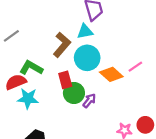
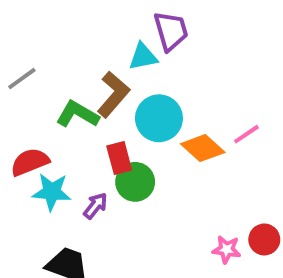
cyan triangle: (85, 32) -> (143, 57), moved
green L-shape: (31, 68) -> (77, 114), moved
purple arrow: (89, 101) -> (95, 206), moved

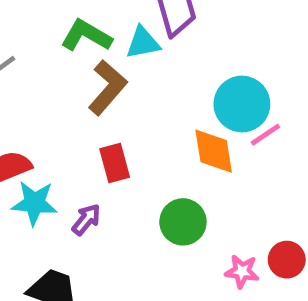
green L-shape: (77, 114) -> (86, 36), moved
cyan circle: (159, 118) -> (242, 104), moved
orange diamond: (203, 148) -> (214, 151), turned 39
green circle: (135, 182) -> (183, 222), moved

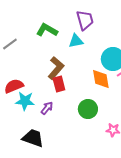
cyan triangle: (143, 43) -> (76, 41), moved
brown L-shape: (108, 88) -> (56, 68), moved

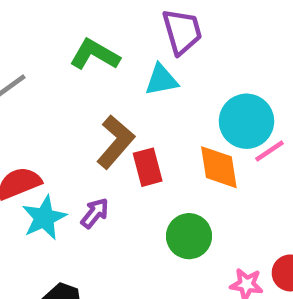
red rectangle: (59, 84) -> (148, 167), moved
cyan star: (25, 101) -> (44, 218), turned -30
purple arrow: (47, 108) -> (95, 213), moved

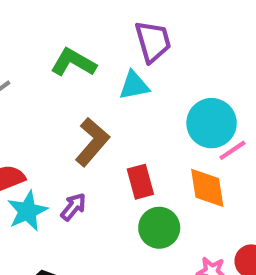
red rectangle: (148, 167) -> (140, 182), moved
orange diamond: (219, 167) -> (207, 188), moved

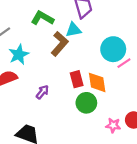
brown L-shape: (92, 142) -> (60, 44), moved
orange diamond: (207, 188) -> (97, 82), moved
cyan star: (27, 211) -> (19, 55), moved

